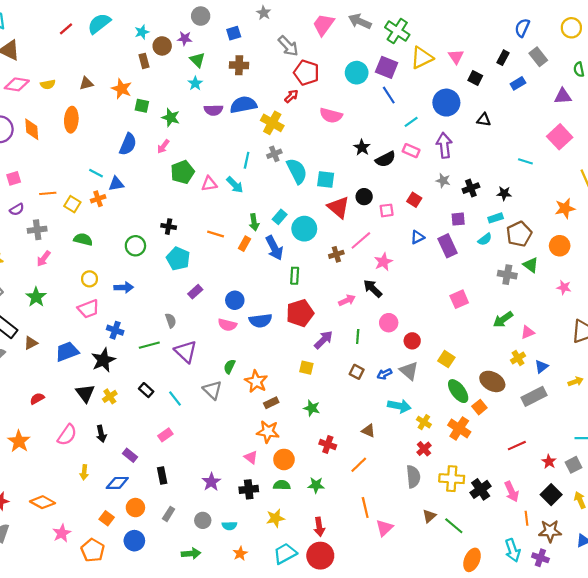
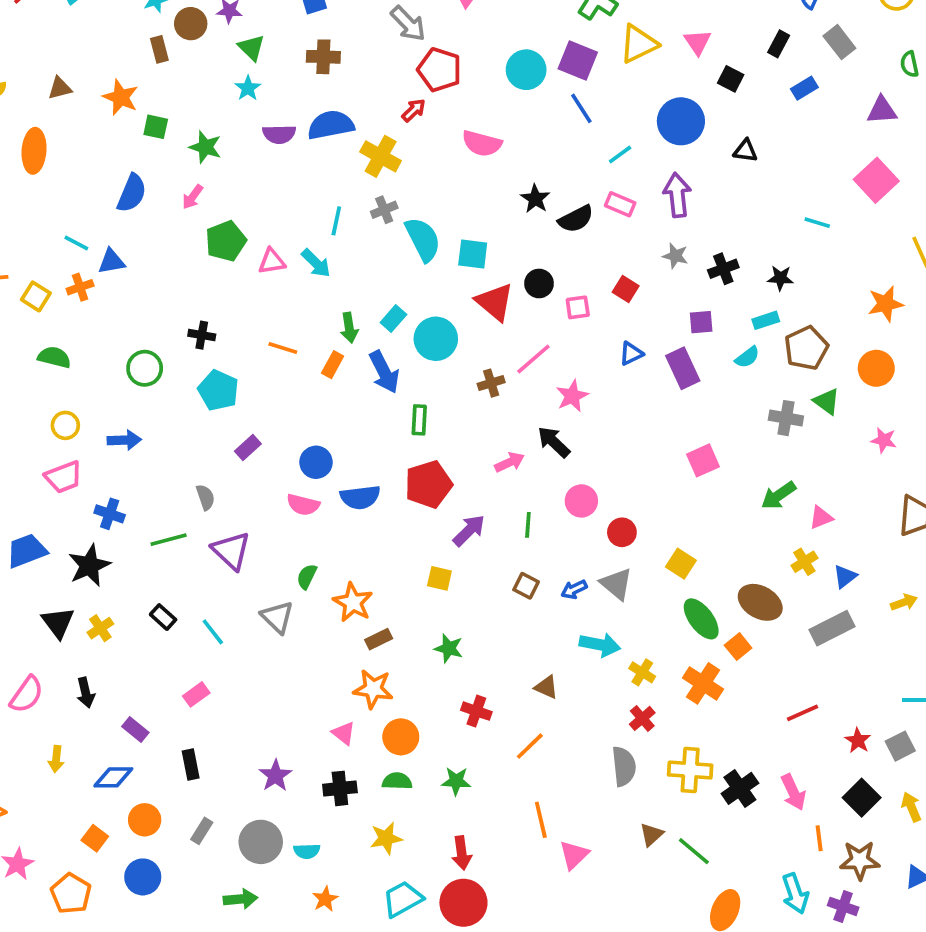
gray circle: (203, 520) -> (261, 842), size x1.5

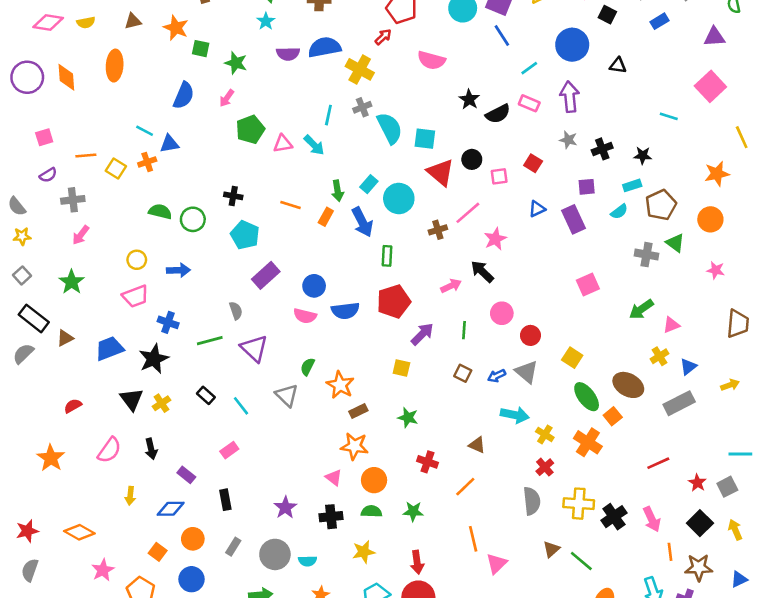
green semicircle: (54, 357) -> (160, 212), moved
purple rectangle: (248, 448) -> (266, 275), size x1.5

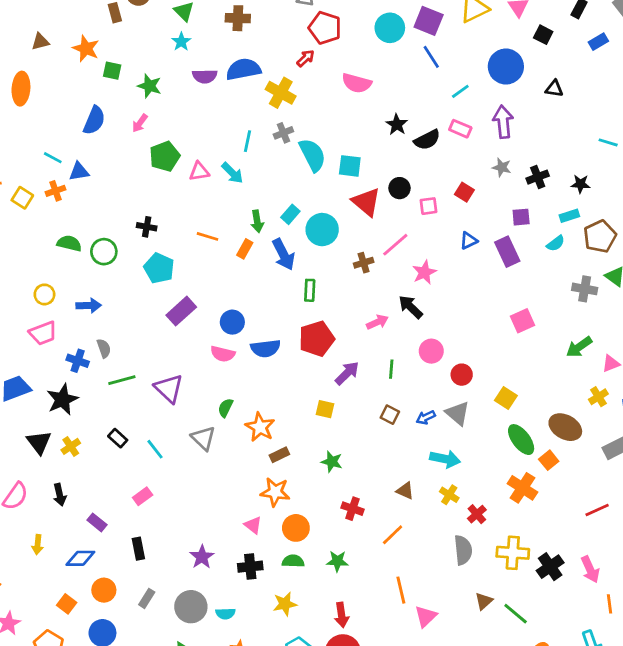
gray semicircle: (236, 311) -> (104, 348), moved
yellow cross: (545, 434) -> (449, 495), moved

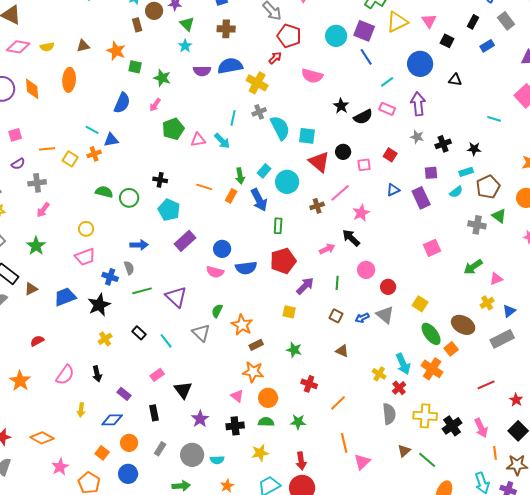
blue arrow: (89, 306) -> (139, 245), moved
black triangle: (39, 442) -> (183, 390), moved
cyan arrow: (445, 459) -> (403, 364), moved, turned 55
brown triangle: (405, 491) -> (342, 351), moved

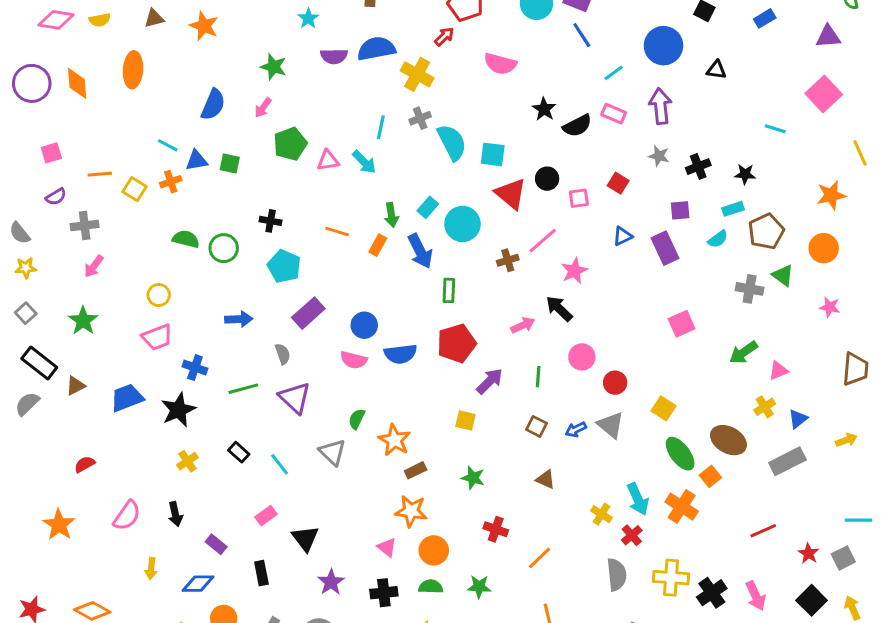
green square: (135, 67) -> (230, 163), moved
gray semicircle: (129, 268) -> (283, 354), moved

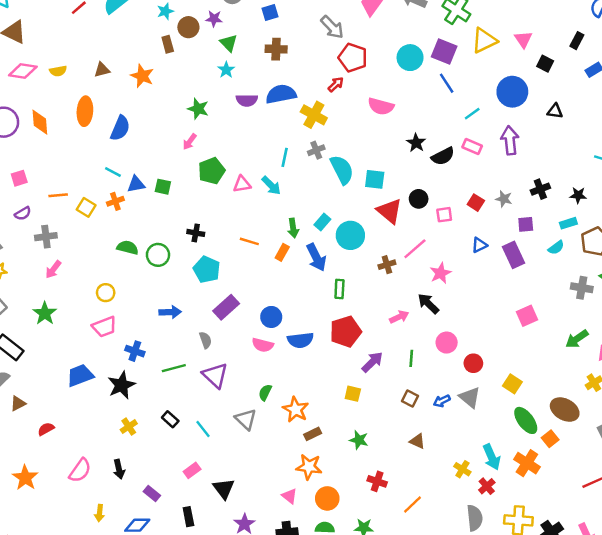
blue semicircle: (213, 105) -> (120, 128), moved
gray star: (659, 156) -> (504, 199), moved
brown triangle: (76, 386) -> (18, 403), moved

